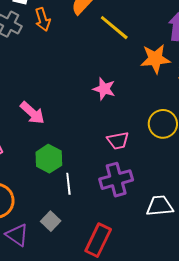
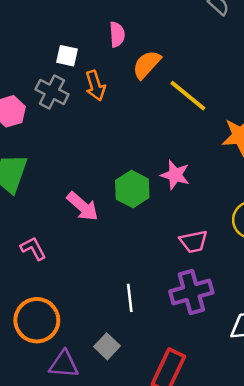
green hexagon: (49, 159) -> (132, 189), moved
purple triangle: (17, 235) -> (64, 364), turned -30

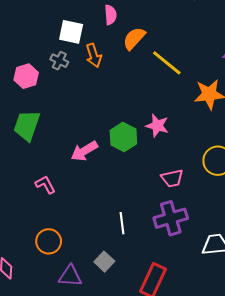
white square: (67, 56) -> (71, 32), size x1.4
gray cross: (52, 92) -> (59, 61), size x0.7
pink arrow: (83, 206) -> (84, 151), turned 108
orange circle: (37, 320) -> (49, 241), size x0.7

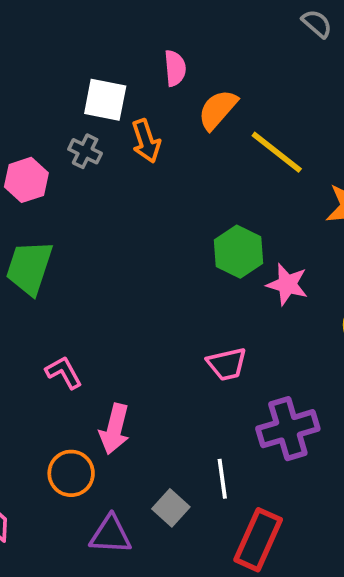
pink star: (157, 126) -> (287, 284), moved
green hexagon: (123, 137) -> (239, 252), moved
pink arrow: (84, 151) -> (114, 429), moved, turned -44
pink trapezoid: (172, 178) -> (227, 364), moved
white line: (122, 223) -> (222, 479), moved

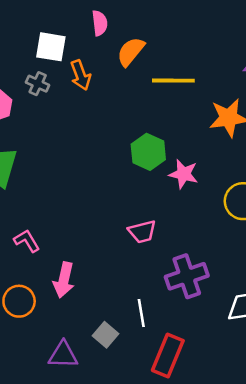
yellow line: (277, 152) -> (173, 81), turned -36
orange circle: (71, 473) -> (19, 301), moved

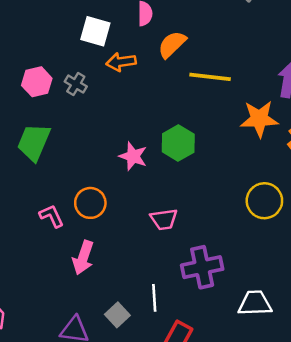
orange arrow: (81, 75) -> (121, 62), turned 96
gray cross: (38, 84) -> (76, 84), moved
pink star: (183, 174) -> (133, 156), moved
orange circle: (19, 301) -> (90, 203), moved

